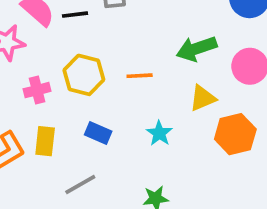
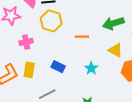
yellow hexagon: (84, 75) -> (51, 21), moved
yellow triangle: (203, 98) -> (115, 50), turned 49

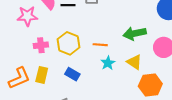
yellow hexagon: (51, 21) -> (68, 43), moved
cyan star: (91, 68) -> (108, 63), moved

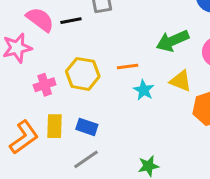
blue rectangle: (72, 74) -> (87, 127), moved

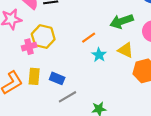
orange line: (128, 67) -> (89, 38), turned -32
yellow hexagon: (83, 74) -> (43, 37), moved
gray line: (86, 159) -> (67, 97), moved

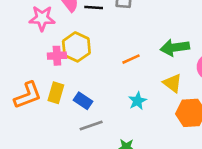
cyan star: (99, 55) -> (137, 101), moved

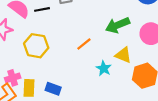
pink cross: (57, 56) -> (13, 78), moved
cyan star: (137, 101) -> (104, 68), moved

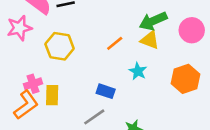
yellow triangle: (123, 55) -> (150, 40), moved
blue rectangle: (53, 89) -> (106, 91), moved

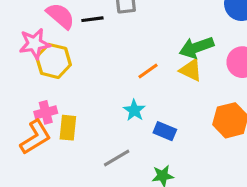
yellow hexagon: (60, 46) -> (54, 61), moved
cyan star: (138, 71) -> (134, 110), moved
blue rectangle: (106, 91) -> (165, 131), moved

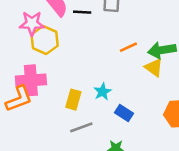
orange line: (148, 71) -> (128, 47), moved
pink cross: (46, 112) -> (31, 80), size x1.6
yellow rectangle: (68, 128) -> (73, 100), moved

